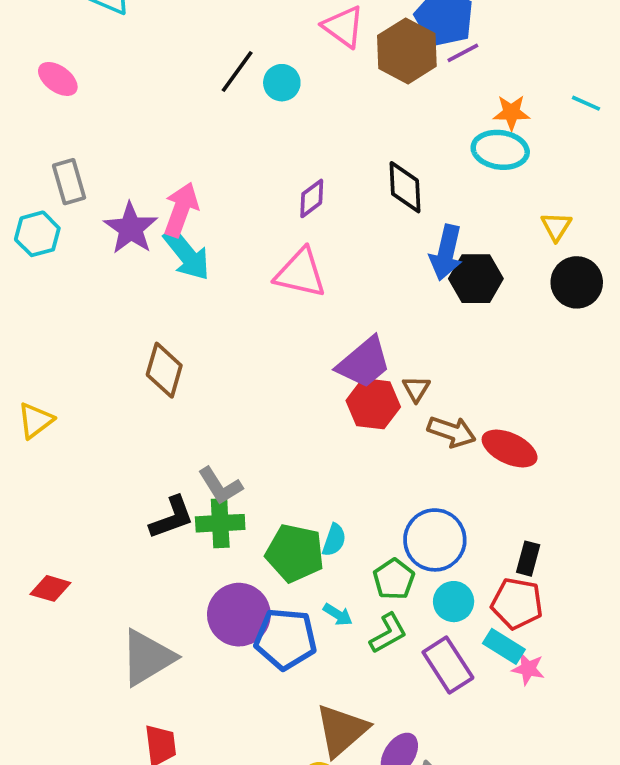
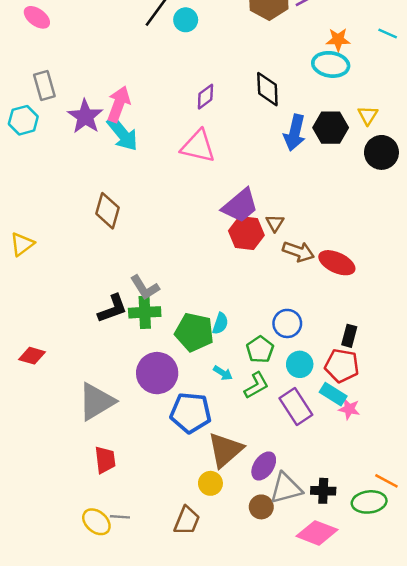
black hexagon: (476, 279) -> (331, 128), moved
blue circle: (435, 540) -> (287, 323), size x0.7
blue pentagon: (286, 639) -> (191, 413), moved

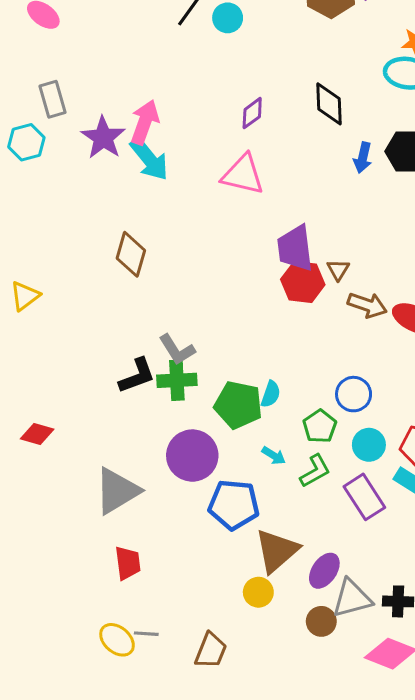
blue arrow: (295, 133) -> (363, 158), size x0.7
purple trapezoid: (240, 206) -> (295, 248), turned 123
brown trapezoid: (187, 521) -> (211, 651), moved

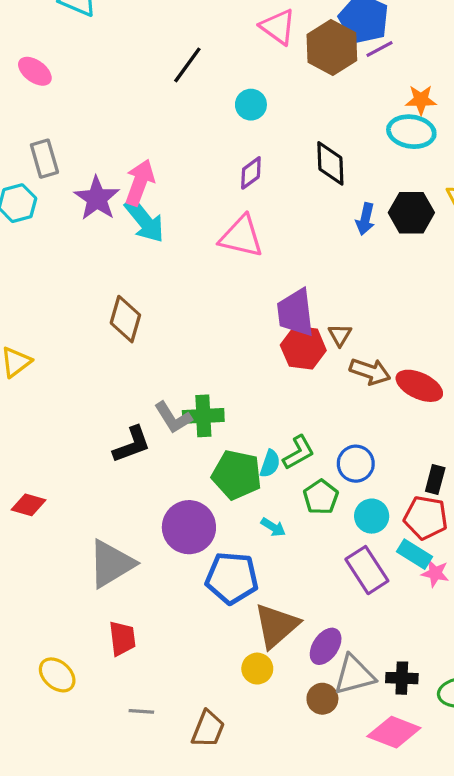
cyan circle: (228, 18) -> (251, 105), moved
green cross: (177, 380) -> (203, 416), moved
green L-shape: (315, 471) -> (299, 453), moved
yellow ellipse: (117, 640) -> (57, 675), moved

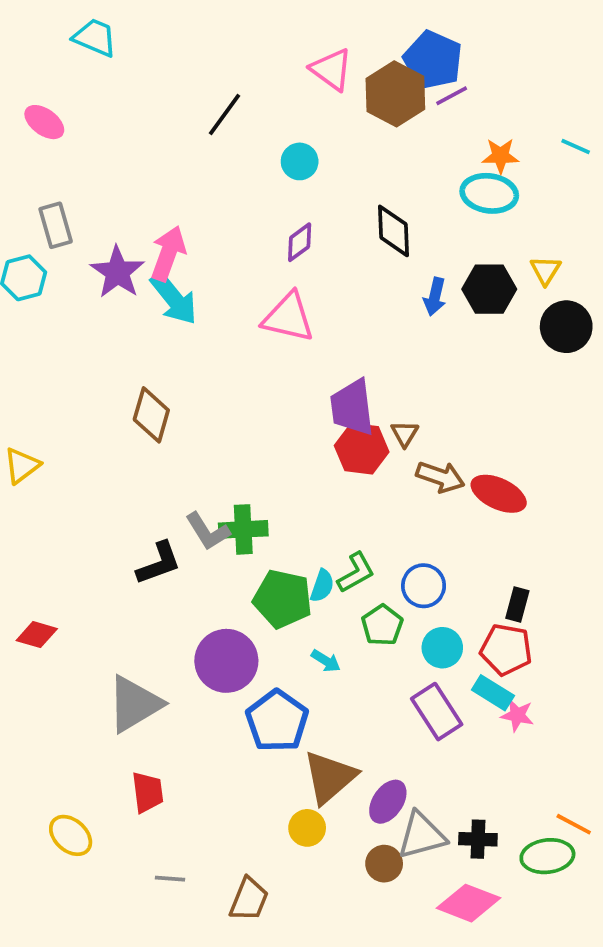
blue pentagon: (232, 578) -> (277, 721), turned 30

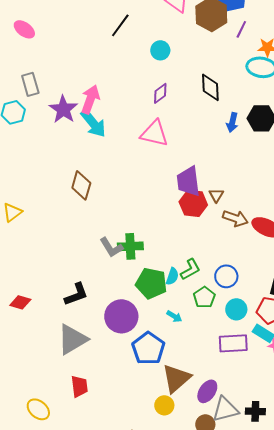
purple line: (452, 96) -> (241, 29), moved, turned -36
black L-shape: (159, 563) -> (76, 294), moved
purple rectangle: (437, 712) -> (233, 343), turned -60

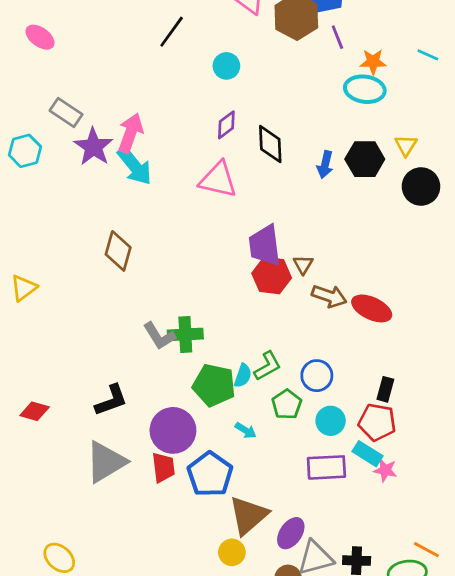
purple line: (241, 29) -> (337, 37), turned -48
gray rectangle: (30, 84) -> (66, 113), moved, turned -40
black diamond: (210, 87) -> (270, 144), moved
red trapezoid: (79, 386) -> (163, 467), moved

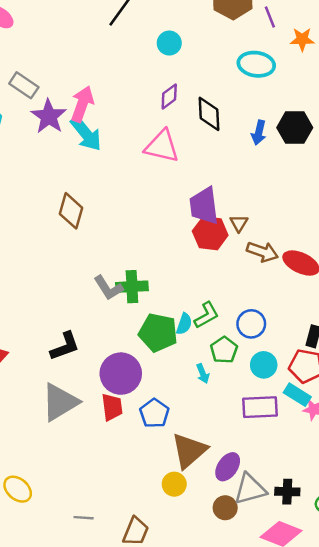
cyan ellipse: (365, 89) -> (256, 64), moved
cyan arrow: (246, 430) -> (203, 374), moved, turned 36
blue pentagon: (210, 474) -> (154, 413), size x0.7

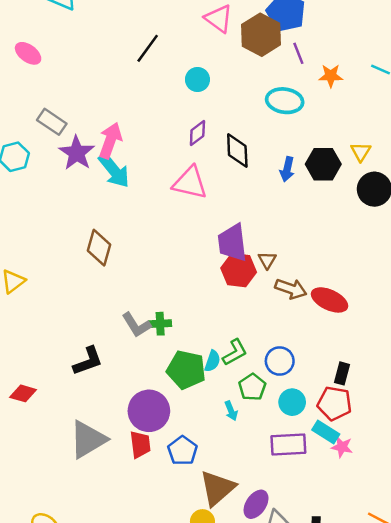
green cross: (132, 287) -> (160, 324), size x0.7
black L-shape: (65, 346) -> (88, 361), moved

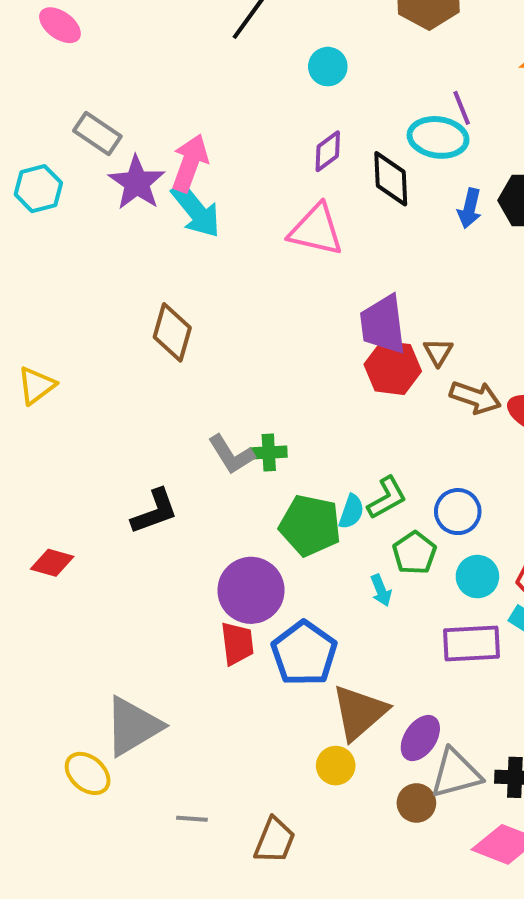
purple line: (298, 53) -> (462, 108), moved
cyan ellipse: (285, 101) -> (438, 137), moved
gray triangle: (88, 439) -> (133, 726), moved
blue pentagon: (183, 451) -> (304, 653), size x1.4

